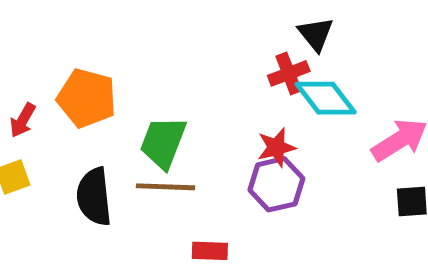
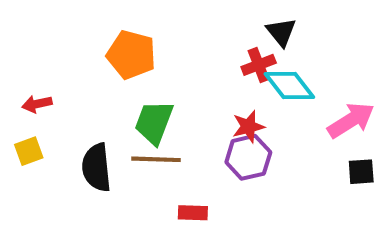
orange pentagon: (87, 98) -> (131, 55), moved
red arrow: (23, 120) -> (37, 104), turned 48

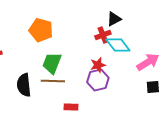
black triangle: (281, 32) -> (114, 19), turned 42

